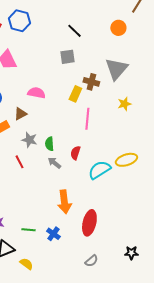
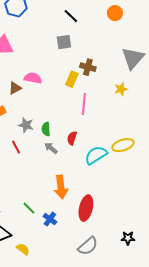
gray triangle: (116, 69) -> (133, 58), moved
brown triangle: (20, 114) -> (15, 88), moved
green line: (28, 230) -> (29, 208), moved, turned 40
gray semicircle: (91, 261) -> (88, 246), size x1.5

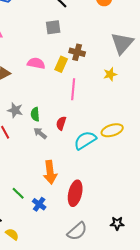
pink semicircle: (33, 78) -> (36, 63), moved

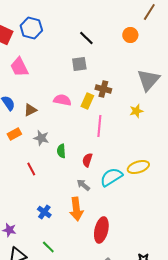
gray star: (15, 110) -> (41, 138), moved
gray arrow: (40, 133) -> (83, 185), moved
green line: (18, 193) -> (48, 247), moved
blue cross: (39, 204) -> (44, 212), moved

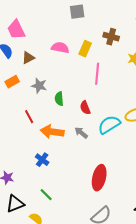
pink trapezoid: (19, 67) -> (16, 30), moved
brown cross: (103, 89) -> (111, 37), moved
red semicircle: (87, 160) -> (85, 108), turned -40
orange arrow: (76, 209) -> (52, 132), moved, turned 105

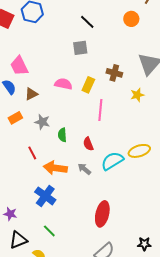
blue cross: (42, 160) -> (45, 196), size x1.5

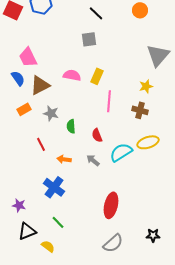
brown cross: (114, 73) -> (140, 110), moved
brown triangle: (31, 94) -> (40, 85), size x1.5
orange arrow: (55, 168) -> (64, 159), size x0.6

